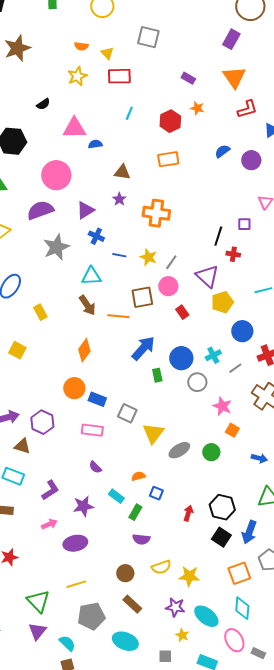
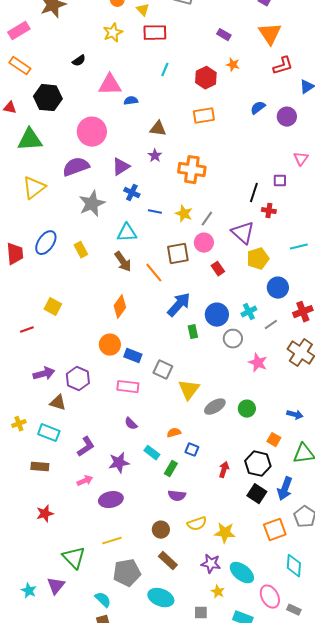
yellow rectangle: (40, 312) -> (81, 250), moved
orange line: (118, 316) -> (154, 273), turned 45
orange square: (232, 430) -> (274, 440), moved
cyan diamond: (242, 608) -> (294, 566), moved
purple triangle: (37, 631) -> (56, 586), moved

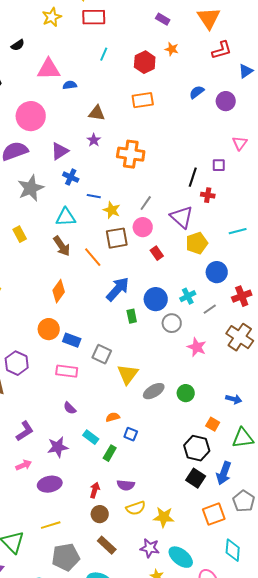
yellow star: (184, 214) -> (112, 210), moved
red arrow: (224, 470) -> (95, 490), moved
purple semicircle: (177, 496) -> (126, 485), moved

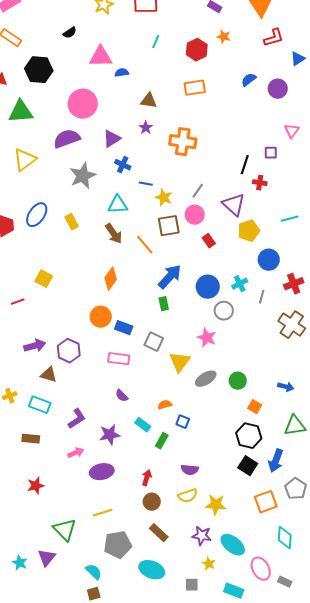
gray line: (210, 309) -> (262, 297), turned -40
green rectangle: (132, 316) -> (164, 304), moved
pink star: (197, 347) -> (207, 338), moved
orange square: (213, 424) -> (255, 407), moved
purple semicircle: (126, 485) -> (190, 470), moved

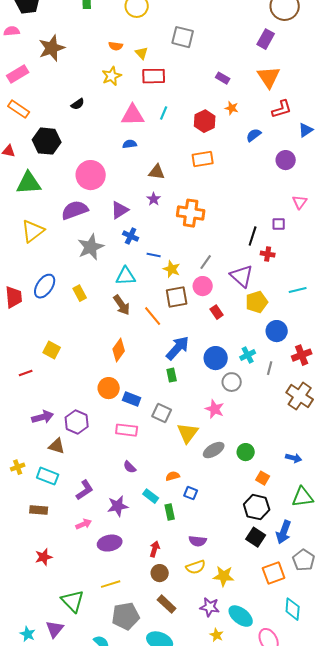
pink triangle: (101, 57) -> (133, 115), moved
blue semicircle: (249, 80) -> (254, 135), moved
green rectangle: (162, 441) -> (170, 512), turned -42

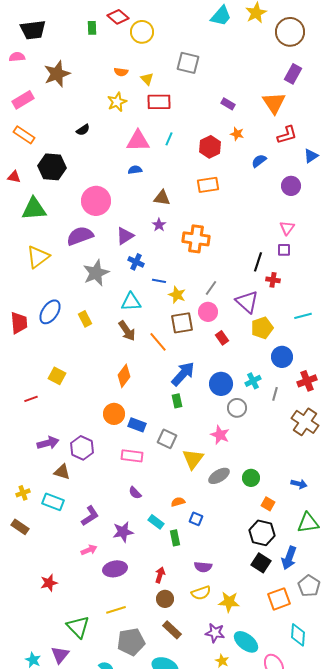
purple rectangle: (266, 39) -> (293, 74), moved
pink triangle: (300, 202) -> (287, 228), moved
brown rectangle: (39, 510) -> (20, 527), moved, turned 30

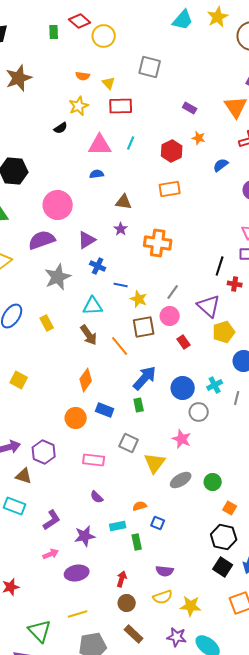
black semicircle: (83, 130) -> (61, 128), moved
blue rectangle: (137, 425) -> (105, 410), moved
cyan rectangle: (156, 522) -> (118, 526), turned -49

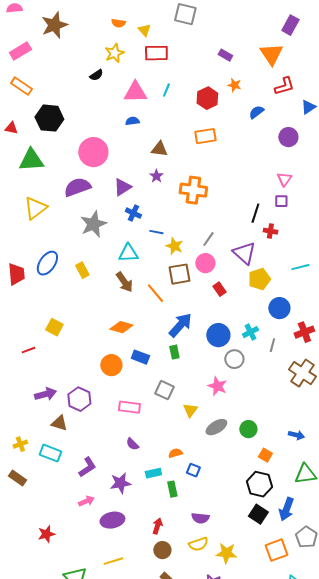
orange diamond: (86, 380) -> (121, 327), turned 70
yellow triangle: (155, 463) -> (190, 410), size x0.7

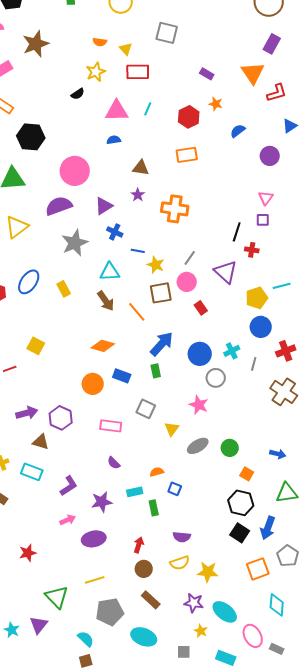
red L-shape: (284, 86) -> (277, 93), moved
yellow pentagon: (259, 279) -> (257, 298), moved

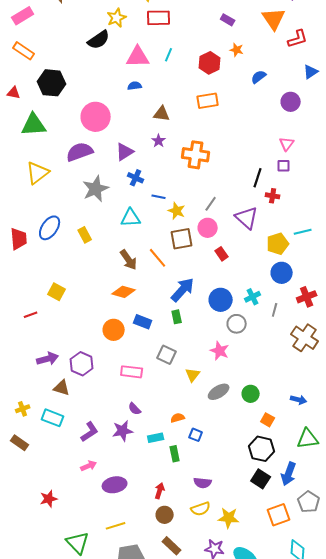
black semicircle: (78, 94) -> (99, 40), size x1.6
brown arrow: (106, 301) -> (129, 260), moved
purple star: (102, 502) -> (123, 431), moved

